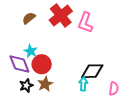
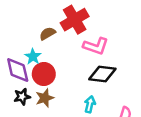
brown semicircle: (29, 18) -> (47, 34), moved
pink L-shape: (85, 23) -> (96, 46), moved, turned -100
black diamond: (92, 71) -> (102, 74), moved

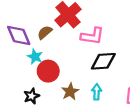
purple diamond: (18, 70) -> (19, 35), moved
brown star: (45, 98) -> (70, 92), moved

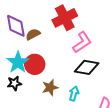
brown semicircle: (45, 32) -> (33, 34), moved
pink L-shape: (92, 36) -> (82, 42), turned -55
cyan star: (35, 57) -> (18, 62), moved, size x1.5

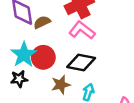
pink L-shape: (82, 42) -> (82, 30), moved, turned -110
black diamond: (87, 67) -> (81, 63), moved

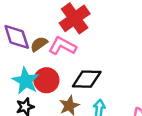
pink L-shape: (82, 30) -> (62, 46), moved

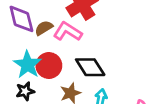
black diamond: (87, 79) -> (90, 67), turned 52

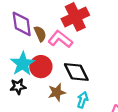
brown semicircle: (44, 28) -> (40, 34), turned 91

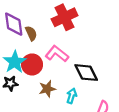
pink L-shape: (60, 39) -> (57, 54), moved
black diamond: (76, 72) -> (86, 73), moved

